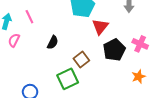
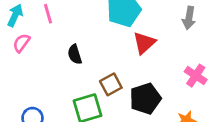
black semicircle: (53, 42) -> (75, 54), turned 128
black pentagon: (114, 50) -> (145, 99), moved

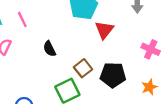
black pentagon: (145, 99) -> (113, 75), turned 30

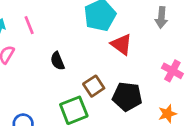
red triangle: (104, 30) -> (121, 44), turned -36

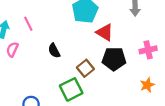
pink cross: (172, 71) -> (148, 50), turned -35
black pentagon: (127, 97) -> (114, 59), moved

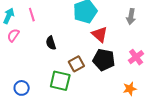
pink cross: (148, 50) -> (136, 57), turned -35
green square: (71, 89) -> (60, 81), turned 30

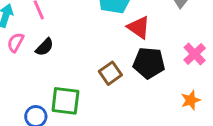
black semicircle: (51, 43) -> (45, 47), moved, turned -112
green square: (60, 81) -> (65, 101), moved

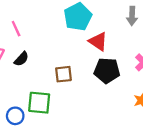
brown square: (110, 73) -> (63, 74), moved, turned 30

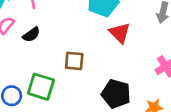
black pentagon: (107, 70) -> (116, 94), moved

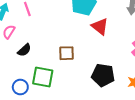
black semicircle: (31, 35) -> (24, 50), moved

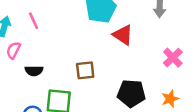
black semicircle: (24, 50) -> (34, 71), turned 48

